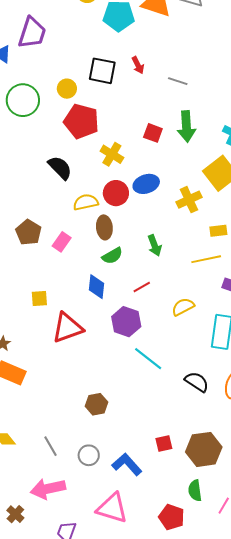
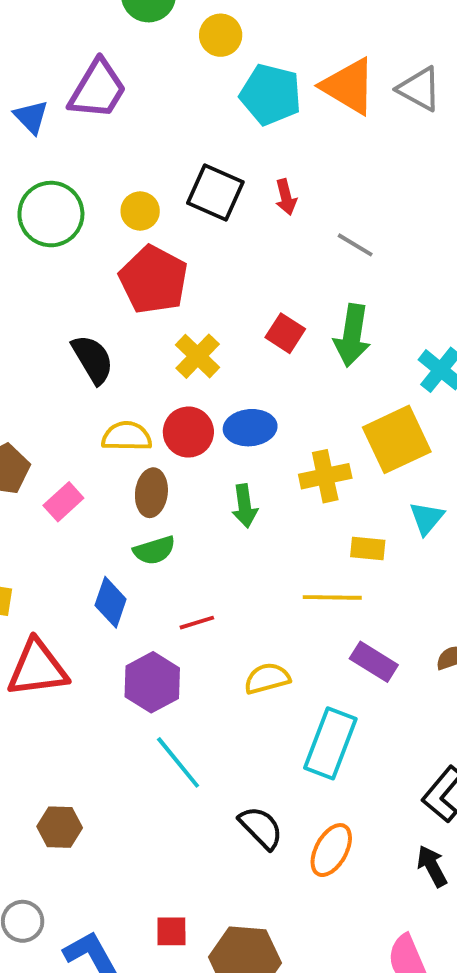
green arrow: (155, 245) -> (245, 506), moved

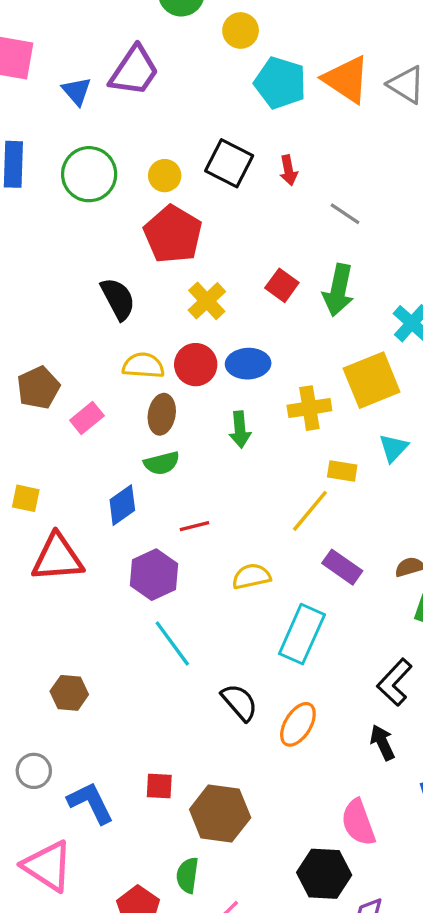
yellow line: (332, 597) -> (310, 511), turned -54
blue diamond: (111, 602) -> (122, 505), turned 33

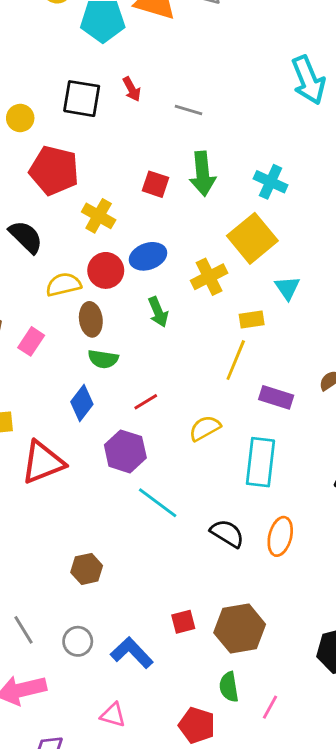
yellow circle: (165, 176) -> (20, 118), moved
green semicircle: (162, 463) -> (103, 359), turned 40
pink triangle: (48, 866) -> (113, 715), size x0.6

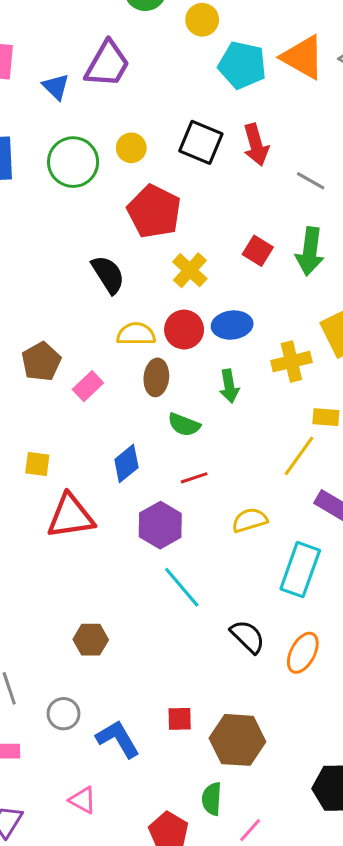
red arrow: (132, 89) -> (256, 145), size x1.5
green semicircle: (103, 359) -> (184, 425), moved

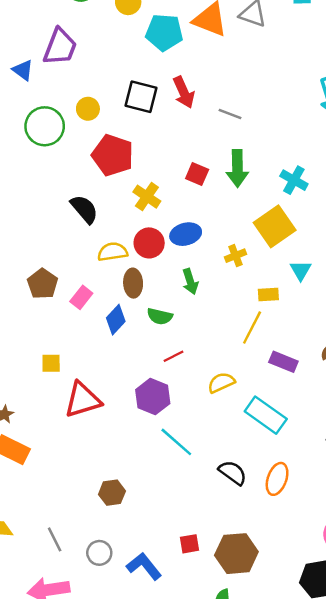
yellow cross: (291, 362) -> (236, 256), size x0.7
blue diamond: (126, 464) -> (116, 320), moved
cyan rectangle: (300, 570) -> (266, 415), turned -66

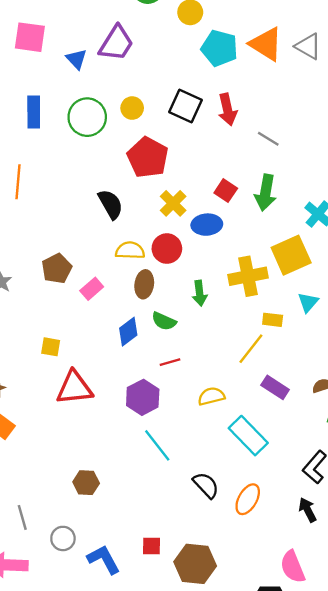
blue ellipse: (186, 234) -> (207, 225), moved
yellow cross: (236, 256) -> (248, 276), size x1.8
blue diamond: (116, 320) -> (128, 332), moved

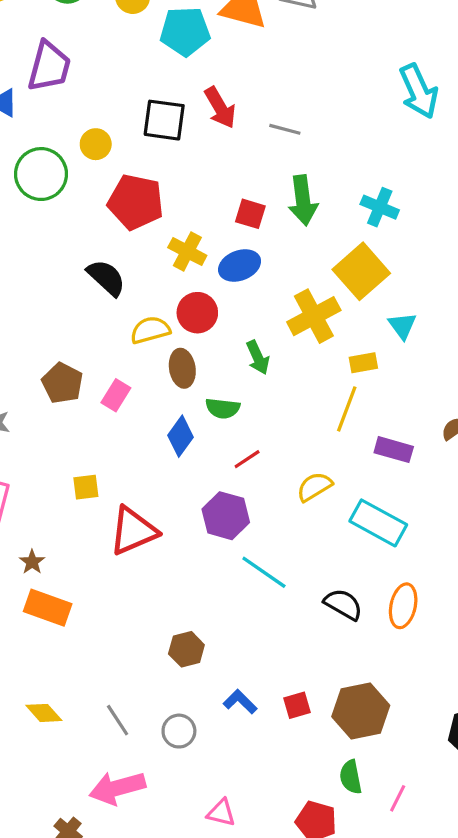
blue L-shape: (104, 559) -> (240, 702), moved, size x0.7

